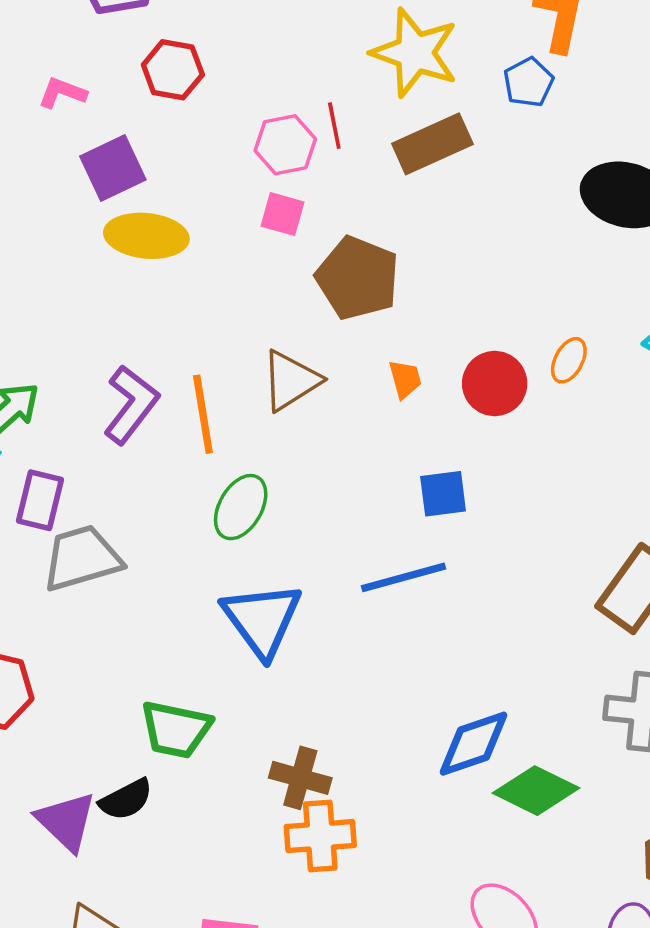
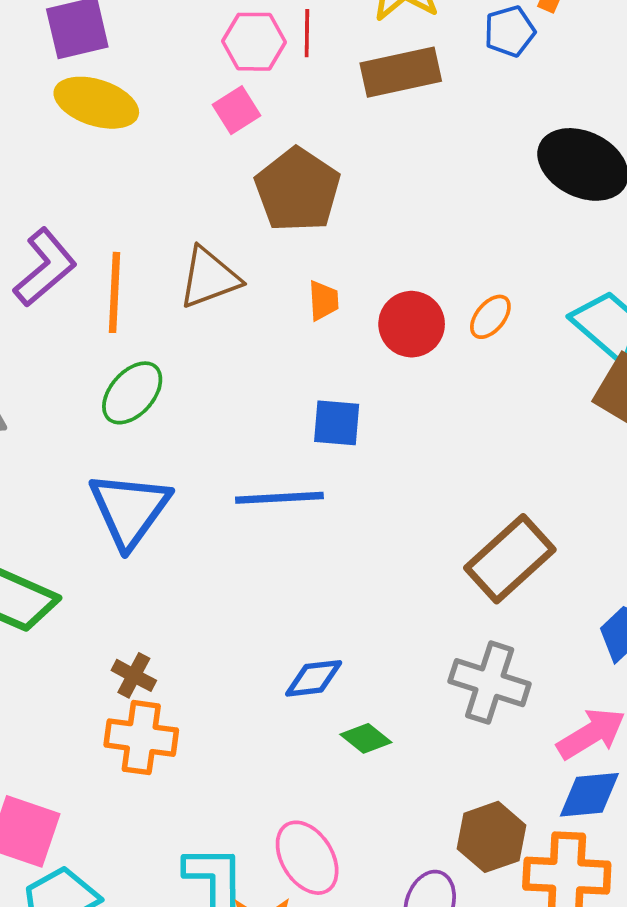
pink square: (283, 214) -> (237, 110), turned 30
blue diamond: (473, 744) -> (314, 678), size x0.7
brown cross: (300, 778) -> (134, 675), size x0.7
green diamond: (536, 791) -> (366, 738), size x0.6

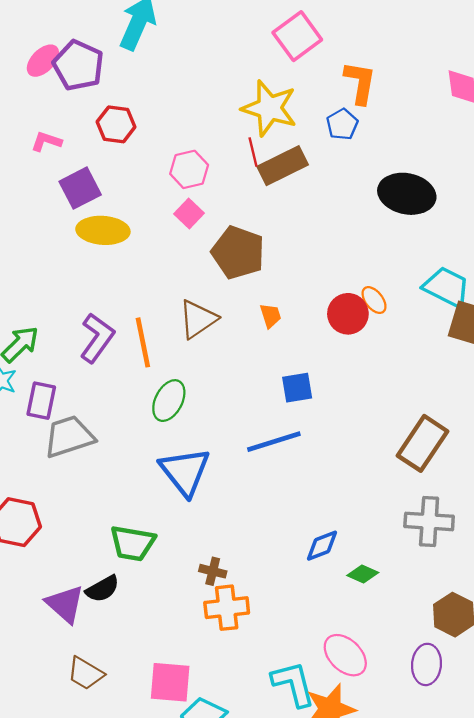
red line: (307, 33) -> (253, 152), moved
orange ellipse: (490, 317) -> (374, 300), turned -64
red circle: (412, 324) -> (348, 314), moved

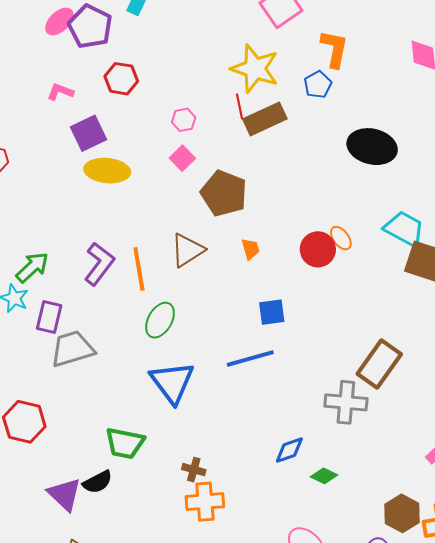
pink hexagon: (189, 169) -> (184, 120), size x0.7
gray cross: (429, 521) -> (346, 402), moved

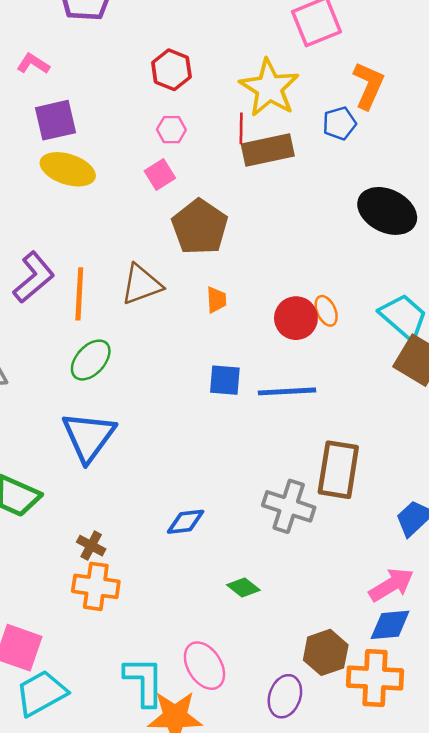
red hexagon: (121, 79) -> (171, 70), moved
blue line: (250, 358) -> (287, 391), moved
brown rectangle: (379, 364) -> (338, 470), turned -39
blue diamond: (289, 450) -> (186, 522), moved

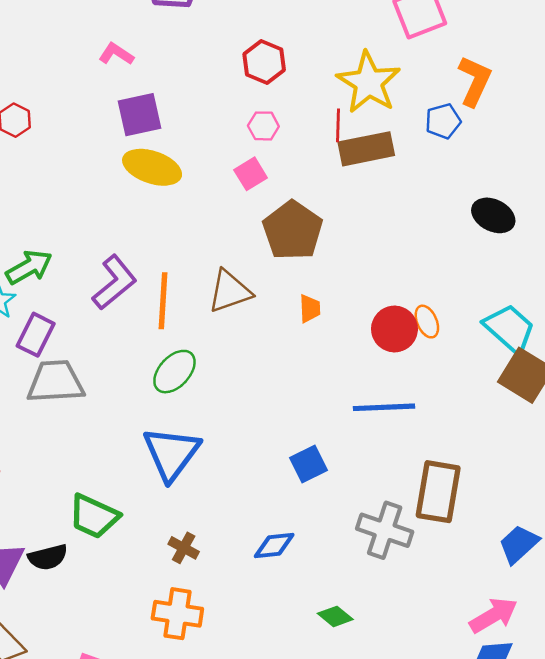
black ellipse: (387, 211) -> (493, 215), size x0.7
blue square: (225, 380) -> (309, 464), moved, turned -32
brown cross: (91, 546) -> (184, 548), moved

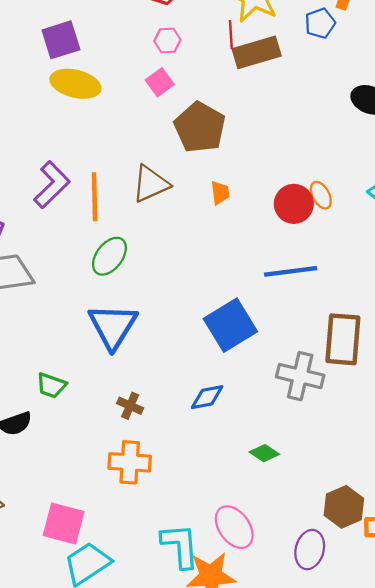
blue square: (309, 464) -> (230, 325), size x1.6
green trapezoid: (94, 516) -> (51, 385), size x0.7

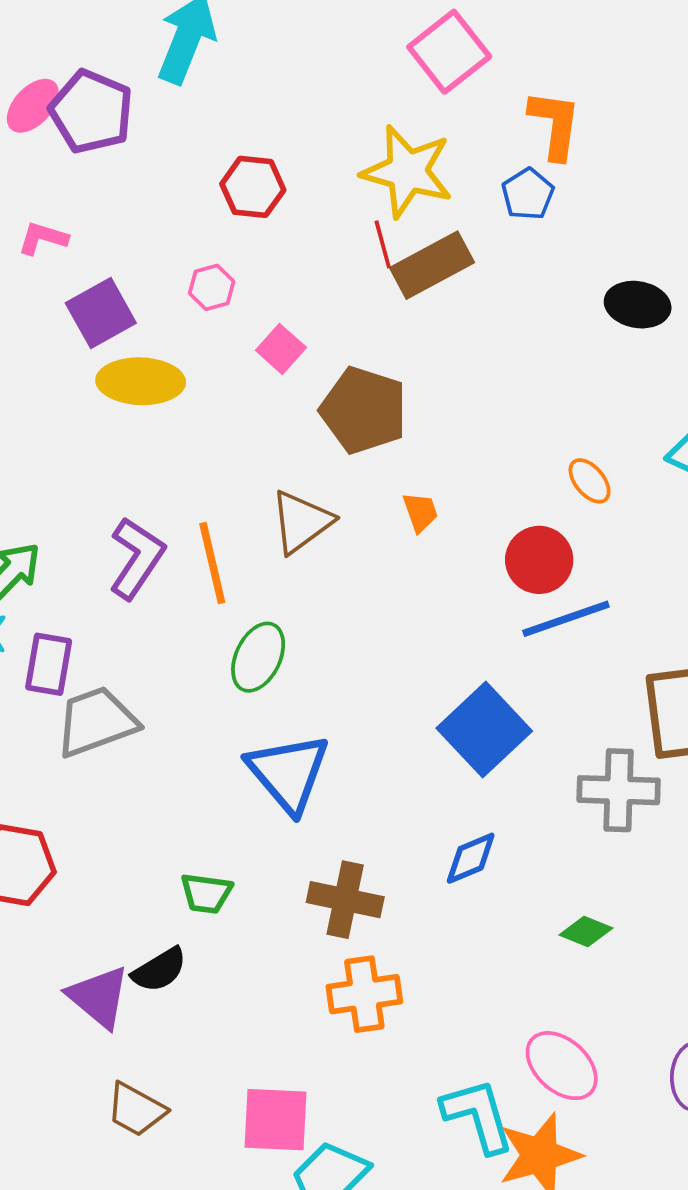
pink hexagon: (167, 40) -> (212, 287), moved
red circle: (294, 204) -> (539, 560), moved
brown cross: (130, 406) -> (345, 900), size x1.6

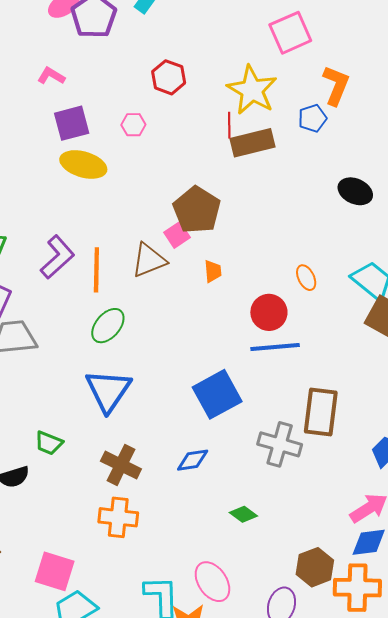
pink square: (281, 349) -> (177, 235), moved

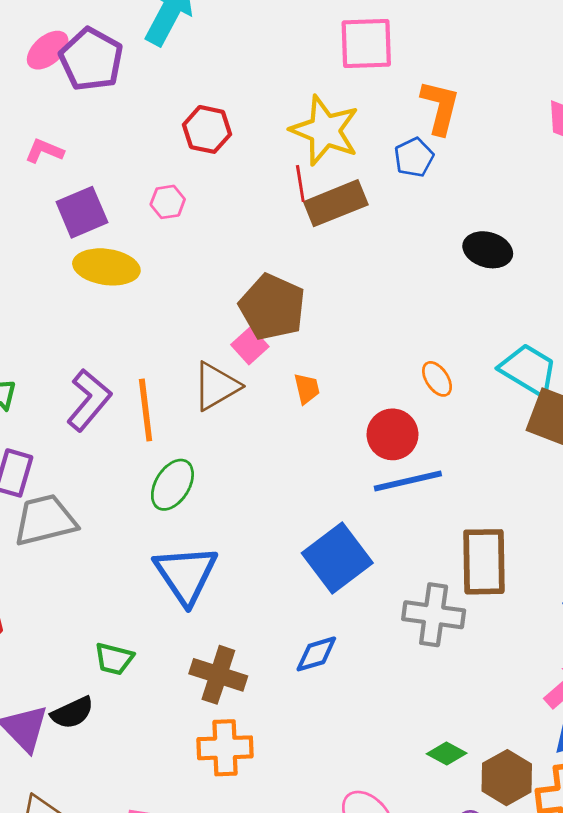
pink square: (290, 33) -> (366, 44), turned 30
green diamond: (243, 514) -> (447, 753), moved

